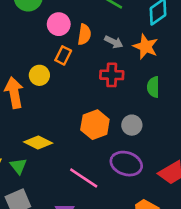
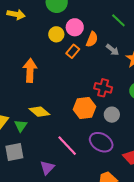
yellow circle: (39, 75) -> (56, 34), moved
red cross: (112, 75) -> (103, 88), moved

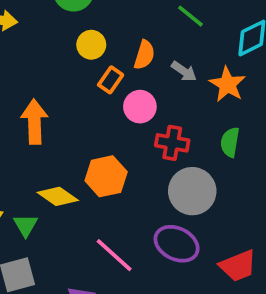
pink circle: (75, 27) -> (140, 107), moved
yellow circle: (56, 34) -> (91, 45), moved
orange hexagon: (85, 108) -> (106, 176), moved
gray circle: (112, 115) -> (192, 191), size x1.6

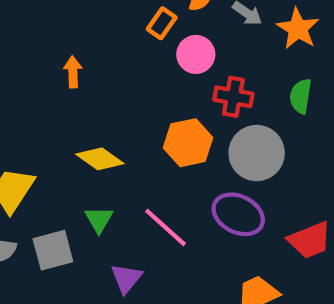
orange arrow: (34, 122) -> (73, 72), size x0.6
orange hexagon: (106, 176) -> (188, 143), moved
green triangle: (26, 225) -> (99, 219), moved

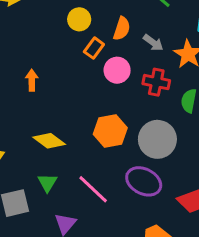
red cross: (233, 97) -> (156, 82), moved

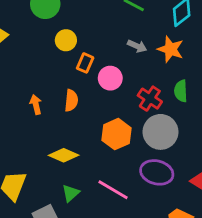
orange semicircle: (122, 29) -> (71, 100), moved
red cross: (156, 82) -> (150, 99), moved, turned 35
green triangle: (47, 183) -> (71, 193), turned 30

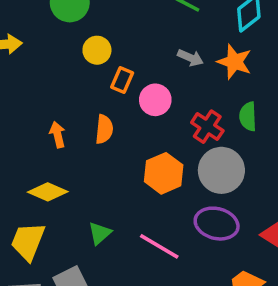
yellow diamond: (64, 155) -> (48, 192), moved
green triangle: (71, 193) -> (100, 233), moved

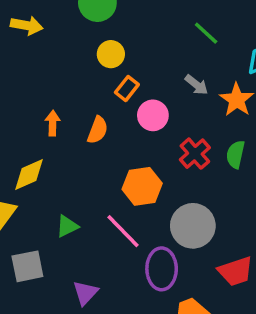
gray circle: (221, 170) -> (193, 226), moved
yellow diamond: (48, 192) -> (29, 174), turned -63
purple ellipse: (217, 224) -> (162, 269), moved, turned 60
pink line: (159, 246) -> (123, 231), moved

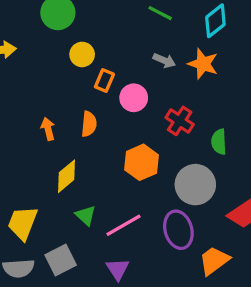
green semicircle: (235, 154) -> (219, 142), moved
yellow diamond: (29, 174) -> (66, 176), moved
green triangle: (67, 226) -> (86, 215), turned -35
pink line: (123, 231) -> (124, 225), moved, turned -60

